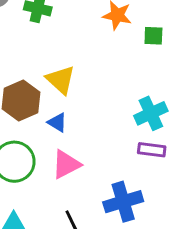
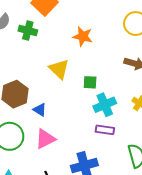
green square: (153, 36) -> (90, 82), moved
yellow triangle: (61, 80) -> (59, 69), moved

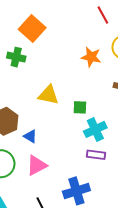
orange star: (83, 36) -> (91, 57), moved
yellow triangle: (59, 69) -> (48, 95), turned -30

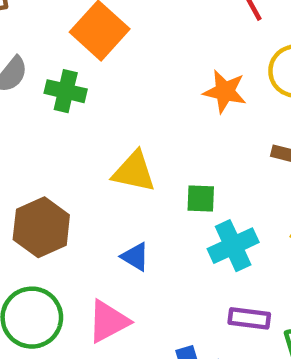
blue triangle: (30, 136) -> (135, 257), moved
purple rectangle: (96, 155) -> (249, 318), moved

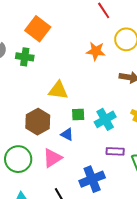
green square: (201, 198) -> (78, 114), moved
brown hexagon: (41, 227) -> (38, 122), moved
blue triangle: (135, 257) -> (67, 134), moved

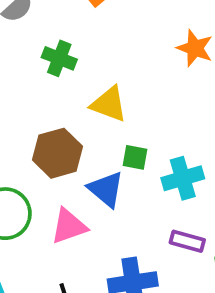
green cross: (25, 57) -> (59, 58), moved
blue triangle: (67, 134) -> (106, 189), size x1.5

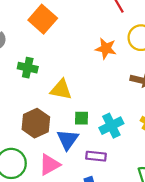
blue triangle: (106, 189) -> (68, 140), turned 35
purple rectangle: (187, 241) -> (96, 156), moved

